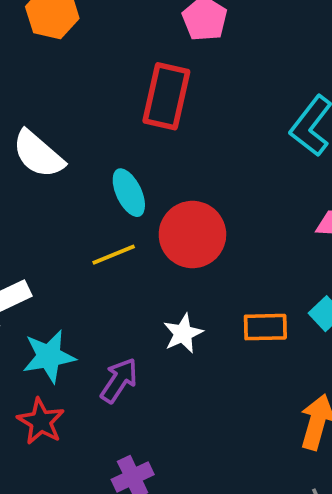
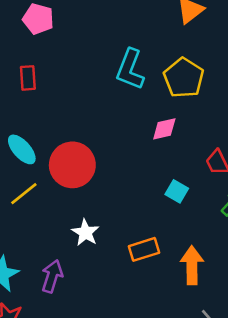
red rectangle: (166, 96) -> (28, 78), size x0.6
orange rectangle: (265, 327) -> (144, 249), moved

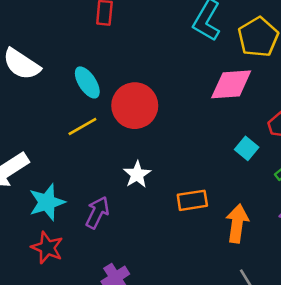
pink diamond: (164, 129) -> (231, 84), size x1.6
cyan square: (177, 191) -> (247, 148), moved

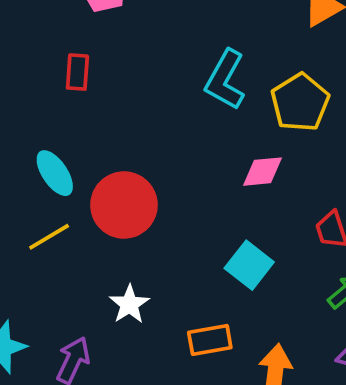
pink diamond: (231, 84) -> (262, 172), size x0.7
cyan square: (247, 148) -> (249, 265), moved, size x1.4

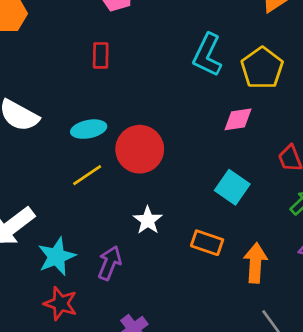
cyan ellipse: (55, 173) -> (89, 129), turned -64
orange rectangle: (210, 340) -> (207, 243), turned 32

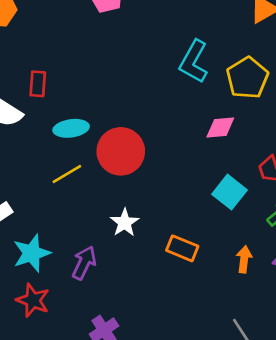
red rectangle: (101, 55) -> (38, 84), moved
cyan square: (232, 187) -> (229, 192), moved
orange arrow: (255, 263) -> (244, 259), moved, size x0.7

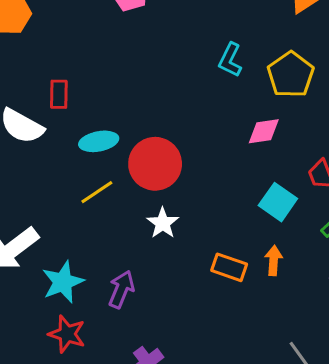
cyan L-shape: (194, 62) -> (230, 60), size x0.7
white star: (125, 223) -> (163, 223), moved
orange arrow: (244, 259) -> (274, 261), moved

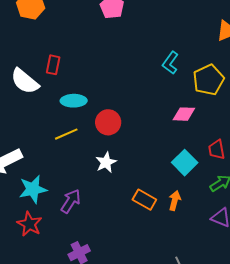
red circle: (155, 164) -> (108, 122), size x0.7

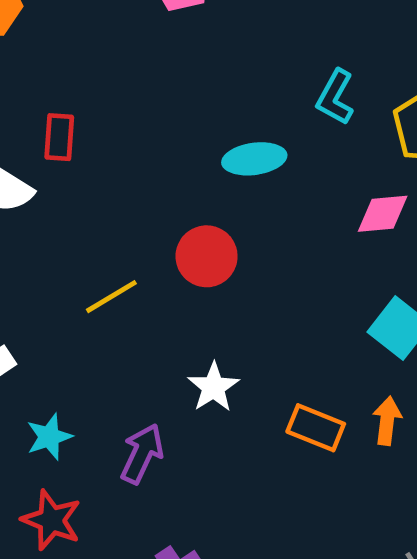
cyan ellipse: (74, 101) -> (254, 159), moved
white star: (106, 162) -> (213, 387), moved
cyan star: (33, 189) -> (49, 437), size x0.7

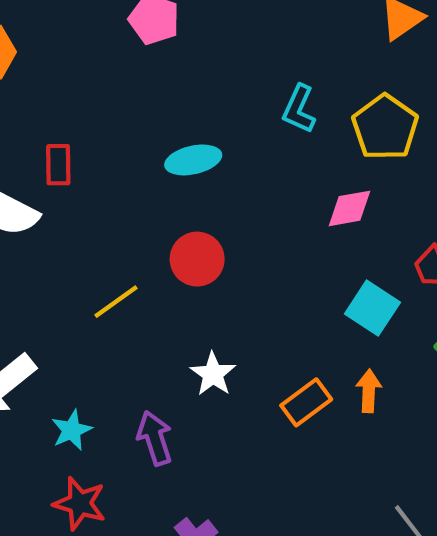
cyan ellipse: (254, 159) -> (193, 160), moved
orange rectangle: (316, 428) -> (306, 402), turned -54
purple arrow: (142, 454) -> (155, 438), turned -38

